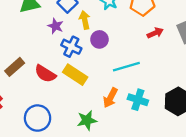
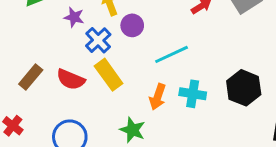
blue cross: (71, 47) -> (98, 40), turned 30
yellow rectangle: (75, 75) -> (109, 75), turned 30
green star: (87, 120) -> (133, 130), turned -30

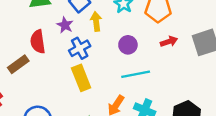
purple circle: (132, 25) -> (128, 45), moved
red semicircle: (71, 79) -> (38, 42), moved, turned 45

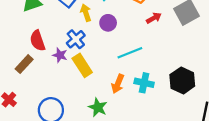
purple star: (65, 25) -> (60, 55), moved
purple circle: (128, 45) -> (108, 23), moved

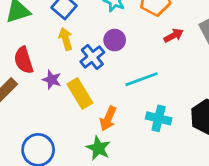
yellow arrow: (86, 13) -> (66, 39), moved
blue cross: (76, 39) -> (92, 57), moved
orange arrow: (118, 84) -> (108, 119), moved

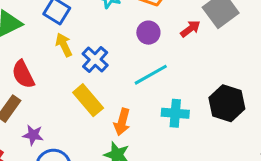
red arrow: (174, 36) -> (190, 29), moved
purple circle: (115, 40) -> (148, 33), moved
purple star: (52, 80) -> (33, 135), moved

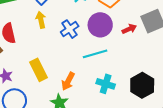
purple circle: (148, 33) -> (100, 25), size x1.5
blue cross: (95, 59) -> (70, 29), moved
yellow rectangle: (88, 100) -> (38, 70), moved

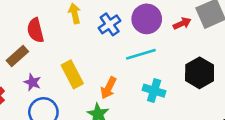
black hexagon: (142, 85) -> (200, 73), moved

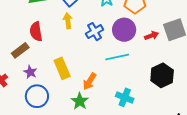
cyan cross: (154, 91) -> (125, 97), moved

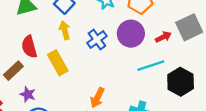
cyan line: (117, 57) -> (151, 66), moved
yellow rectangle: (62, 68) -> (58, 63), moved

